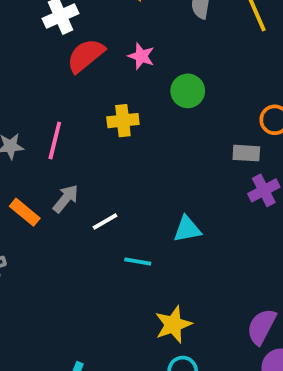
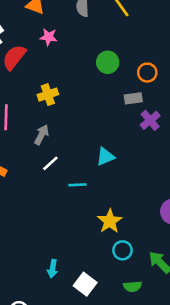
pink star: (141, 56) -> (49, 37), moved
green circle: (188, 91) -> (108, 62), moved
gray arrow: (66, 199) -> (42, 135), moved

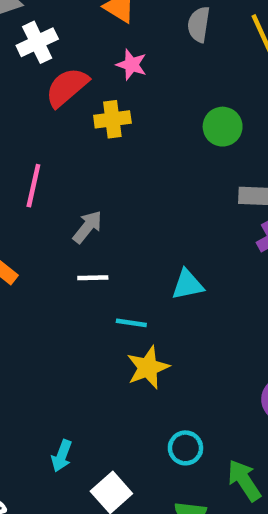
yellow cross: (48, 95) -> (112, 119), moved
white line: (50, 163) -> (93, 278), turned 30
yellow star: (110, 221) -> (148, 367), moved

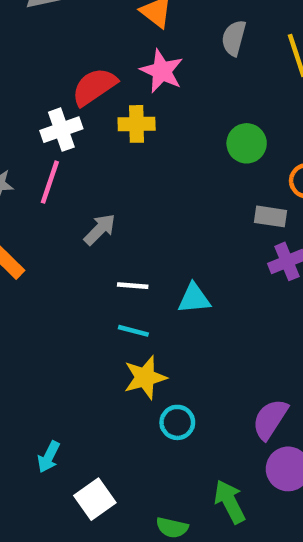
white cross: (37, 42) -> (61, 130), moved
pink star: (131, 65) -> (162, 71), size x1.4
white line: (93, 278) -> (133, 286), moved
cyan circle: (185, 448) -> (177, 422), moved

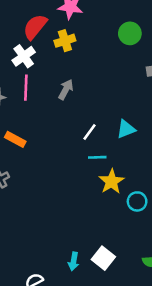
gray arrow: (100, 229) -> (66, 89), moved
white line: (133, 286) -> (89, 132), turned -42
cyan arrow: (49, 457) -> (74, 261), moved

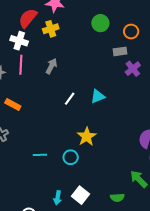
white cross: (24, 56) -> (19, 41), turned -36
cyan line: (97, 157) -> (40, 155), moved
cyan circle: (137, 201) -> (71, 157), moved

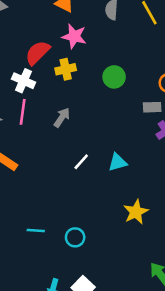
green circle: (100, 23) -> (114, 77), moved
yellow star: (87, 137) -> (136, 212), moved

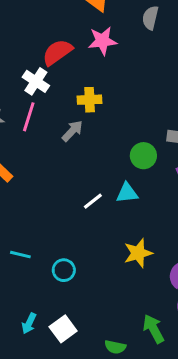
pink star: (74, 36) -> (102, 41), turned -30
yellow cross: (66, 69) -> (90, 100), moved
green circle: (114, 77) -> (143, 156), moved
white line: (81, 162) -> (93, 201), moved

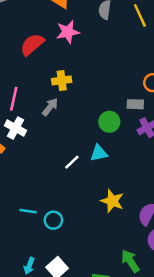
white cross: (36, 81) -> (15, 128), moved
yellow star: (138, 253) -> (112, 201), turned -30
cyan line: (20, 255) -> (28, 211), moved

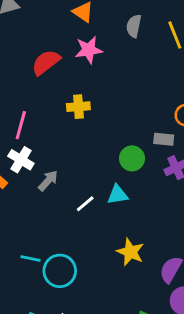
gray arrow: (50, 107) -> (48, 181), moved
cyan circle: (53, 220) -> (60, 271), size x1.5

